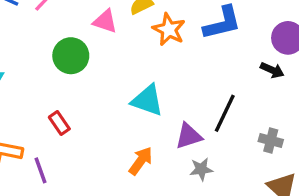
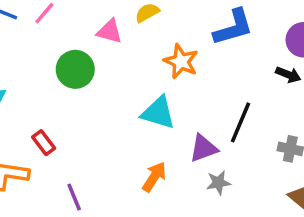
orange star: (169, 30) -> (181, 61), moved
red rectangle: (59, 123) -> (44, 143), moved
purple line: (41, 170) -> (74, 197), moved

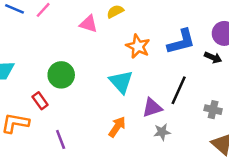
blue L-shape: (233, 27) -> (181, 42), moved
green circle: (75, 69) -> (61, 75), moved
cyan triangle: (158, 113) -> (121, 82), turned 30

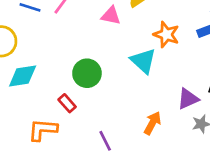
cyan triangle: (121, 82) -> (143, 61), moved
purple line: (61, 139) -> (105, 141), moved

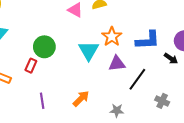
purple triangle: (188, 99) -> (117, 64), moved
red rectangle: (67, 103) -> (31, 66), moved, turned 48

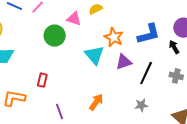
green circle: (44, 47) -> (55, 36), moved
black arrow: (171, 58) -> (174, 47), turned -144
gray cross: (162, 101) -> (176, 76), moved
gray star: (117, 110) -> (141, 105), moved

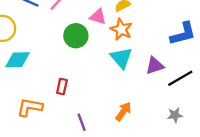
orange star: (114, 37) -> (121, 29), moved
black line: (146, 73) -> (180, 78), turned 35

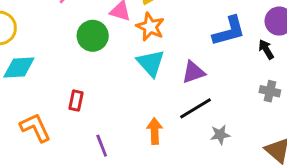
black line: (180, 78) -> (195, 108), moved
orange L-shape: (30, 107) -> (35, 128), turned 55
orange arrow: (123, 111) -> (155, 131), turned -36

